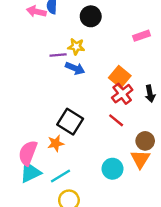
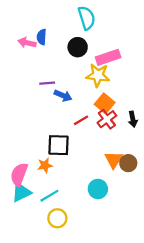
pink rectangle: (142, 36) -> (108, 57), moved, size x1.5
yellow star: (76, 47) -> (98, 75), moved, size x1.5
red line: (116, 120) -> (81, 120), moved, turned -70
black square: (70, 122) -> (58, 145), turned -30
orange triangle: (140, 159) -> (114, 160), moved

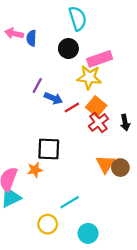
pink arrow: (27, 43) -> (14, 34), moved
purple line: (47, 83) -> (37, 85), turned -56
red line: (81, 120) -> (72, 107), moved
cyan circle: (98, 189) -> (88, 233), moved
cyan line: (49, 196) -> (70, 202), moved

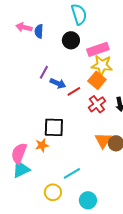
yellow star: (89, 77) -> (102, 65), moved
orange square: (96, 106) -> (97, 80), moved

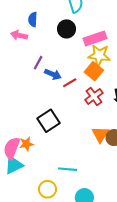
pink arrow: (24, 27) -> (19, 35), moved
black square: (54, 127) -> (49, 121), turned -35
orange star: (42, 145) -> (26, 144), moved
cyan line: (72, 173) -> (68, 169), turned 36

